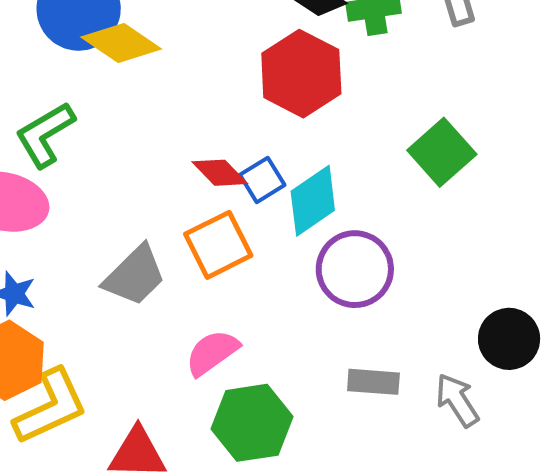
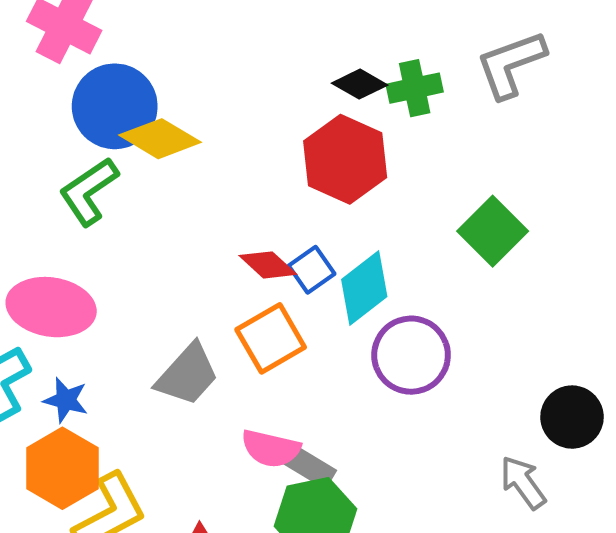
green L-shape: (45, 135) -> (89, 191), moved
pink semicircle: (212, 353) -> (271, 448), turned -128
gray rectangle: (373, 382) -> (309, 466), moved, turned 30

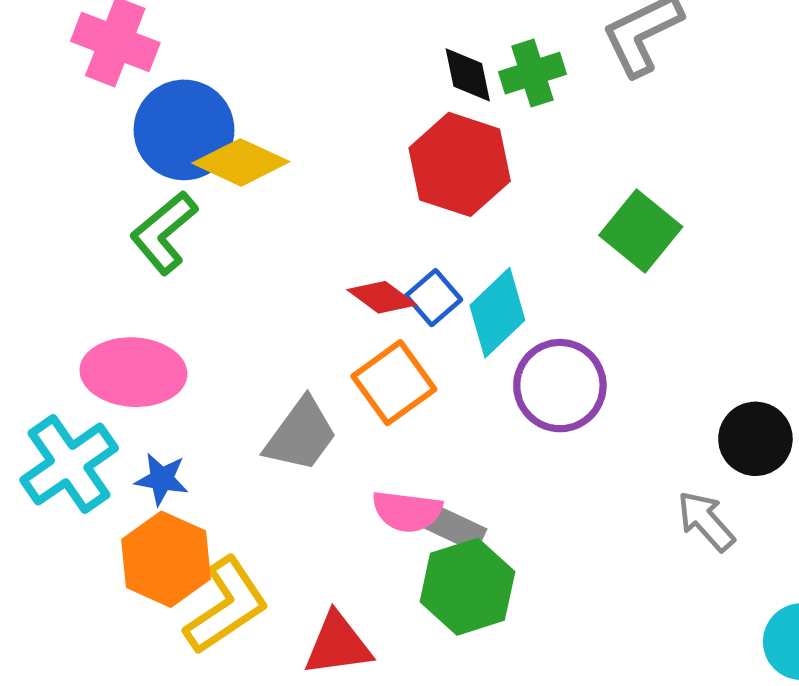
black diamond: (360, 84) -> (468, 75), turned 54

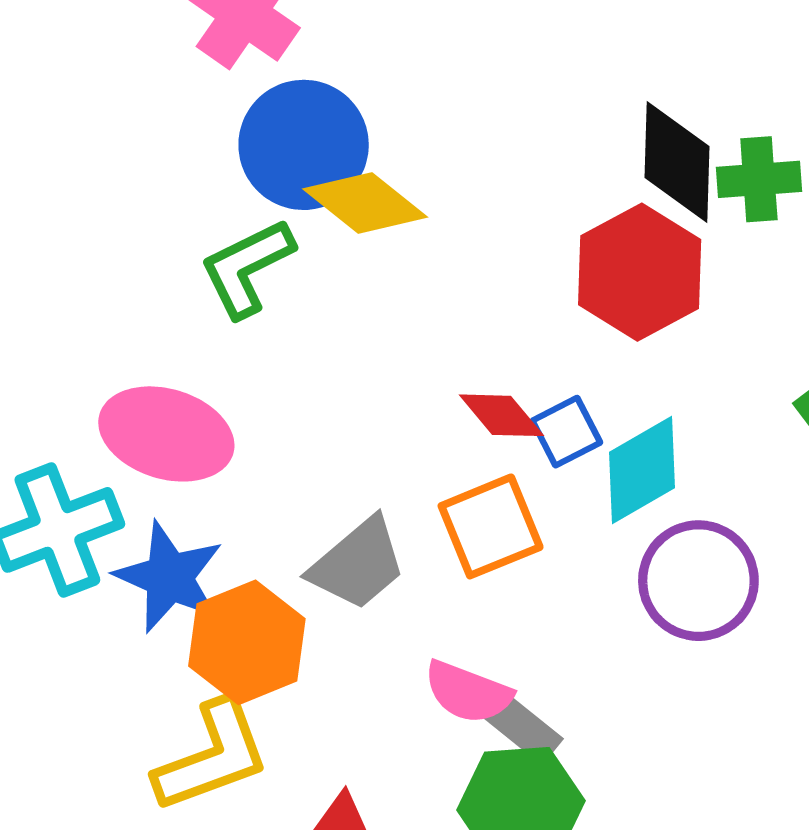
black diamond: (468, 75) -> (677, 162), size x1.5
blue star: (162, 479) -> (169, 577), size x1.6
orange hexagon: (166, 559) -> (247, 642), moved

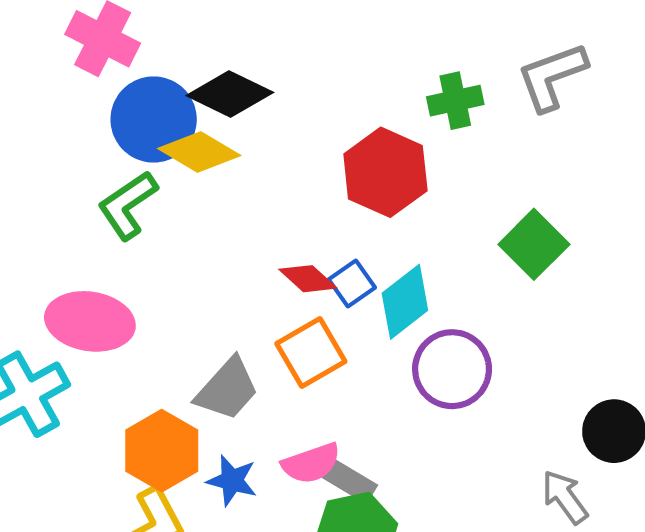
black diamond: (677, 162) -> (230, 94), moved, turned -58
blue star: (169, 577) -> (232, 480), moved, size x0.7
pink semicircle: (468, 692) -> (311, 463), turned -32

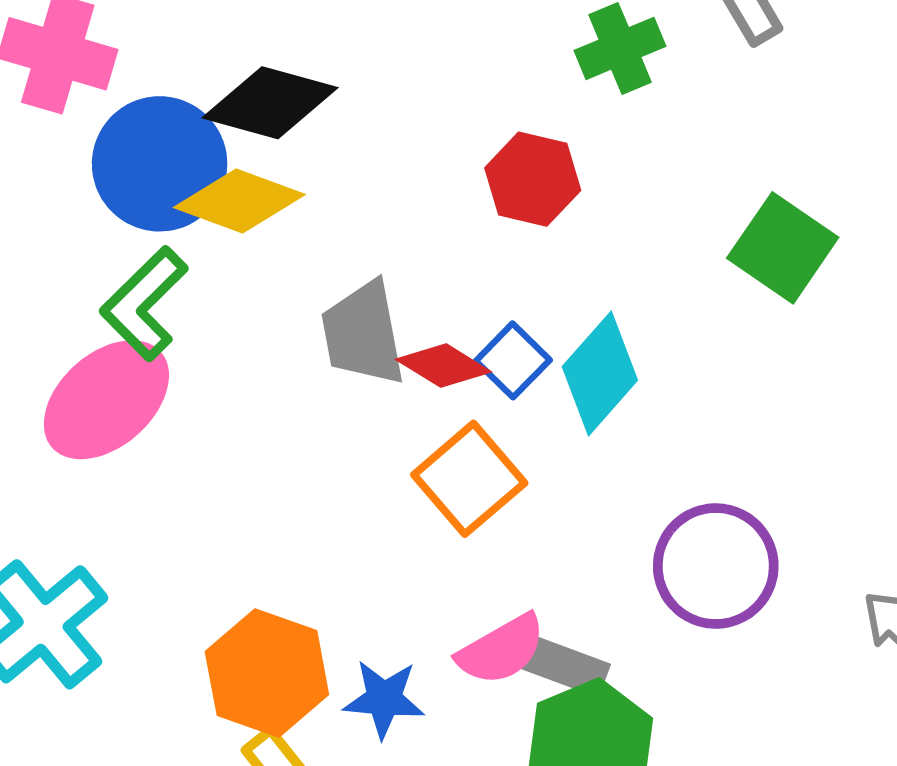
red hexagon: (385, 172) -> (533, 179), size x0.7
pink ellipse: (90, 321) -> (106, 400), moved, turned -40
purple circle: (452, 369) -> (716, 566), moved
gray trapezoid: (227, 389) -> (363, 334), moved, turned 138

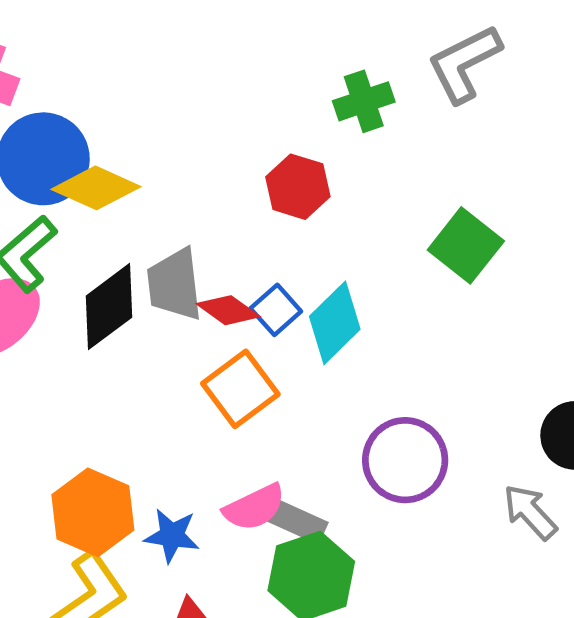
black diamond: (270, 103) -> (109, 307), moved, turned -56

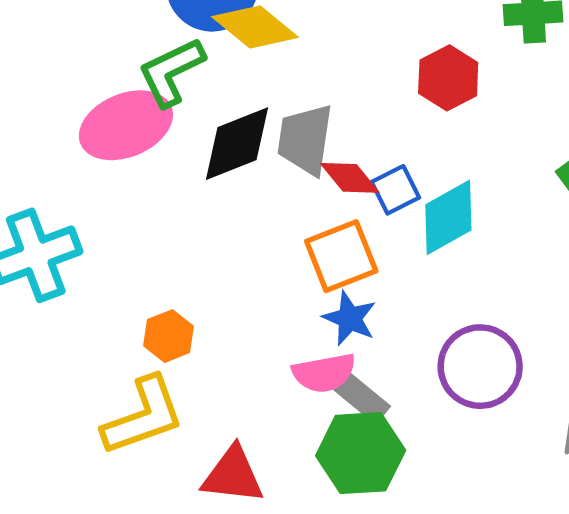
orange hexagon: (93, 512) -> (169, 336), size x0.6
blue star: (172, 536) -> (350, 318), moved

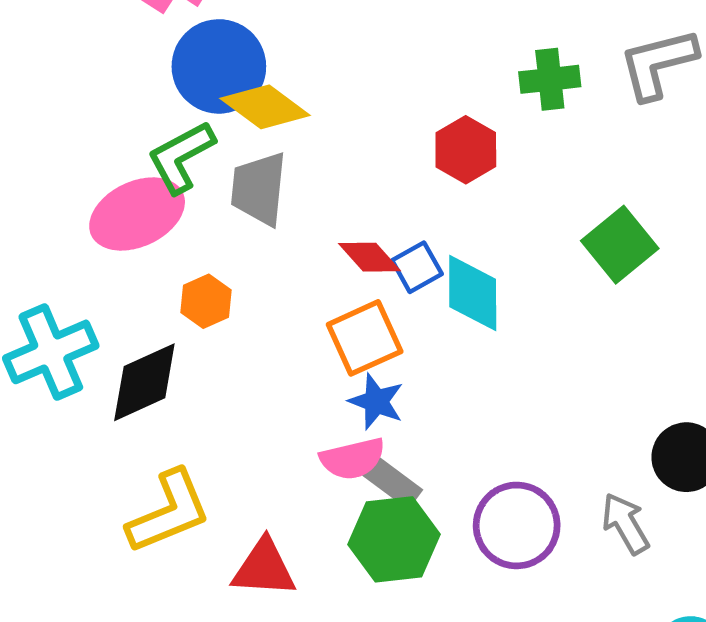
gray trapezoid: (305, 139) -> (259, 189), moved
black diamond: (237, 144) -> (144, 382), moved
cyan diamond: (448, 217) -> (473, 293), turned -58
orange hexagon: (169, 336) -> (206, 301), moved
purple circle: (480, 367) -> (517, 525), moved

